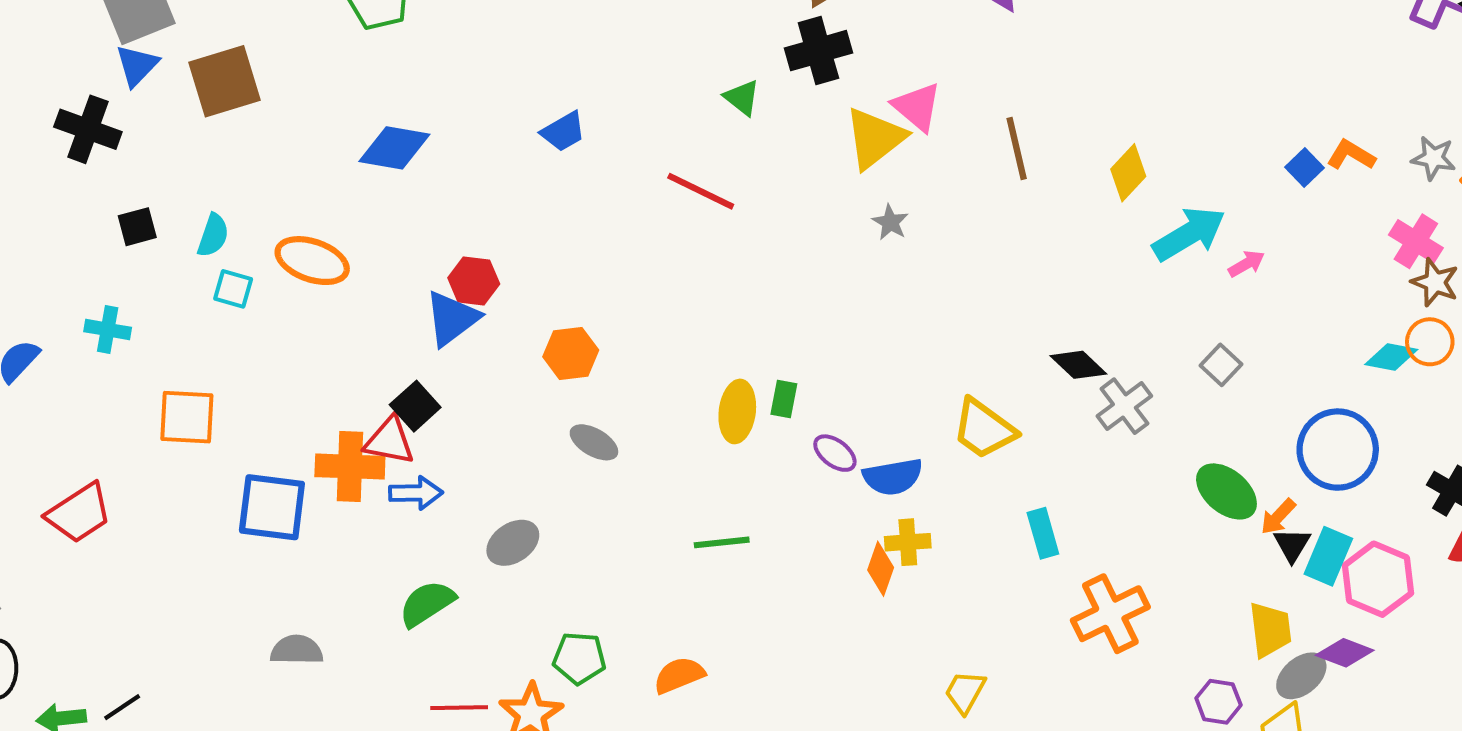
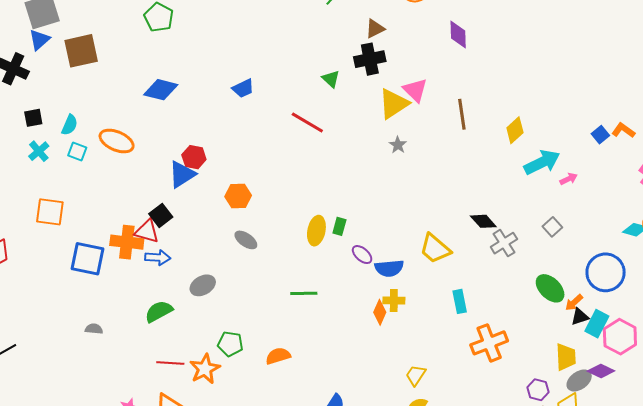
cyan cross: (108, 330) -> (39, 151), moved, turned 35
black triangle: (1292, 545) -> (580, 317), turned 36
gray semicircle: (297, 650) -> (94, 329), size x0.7

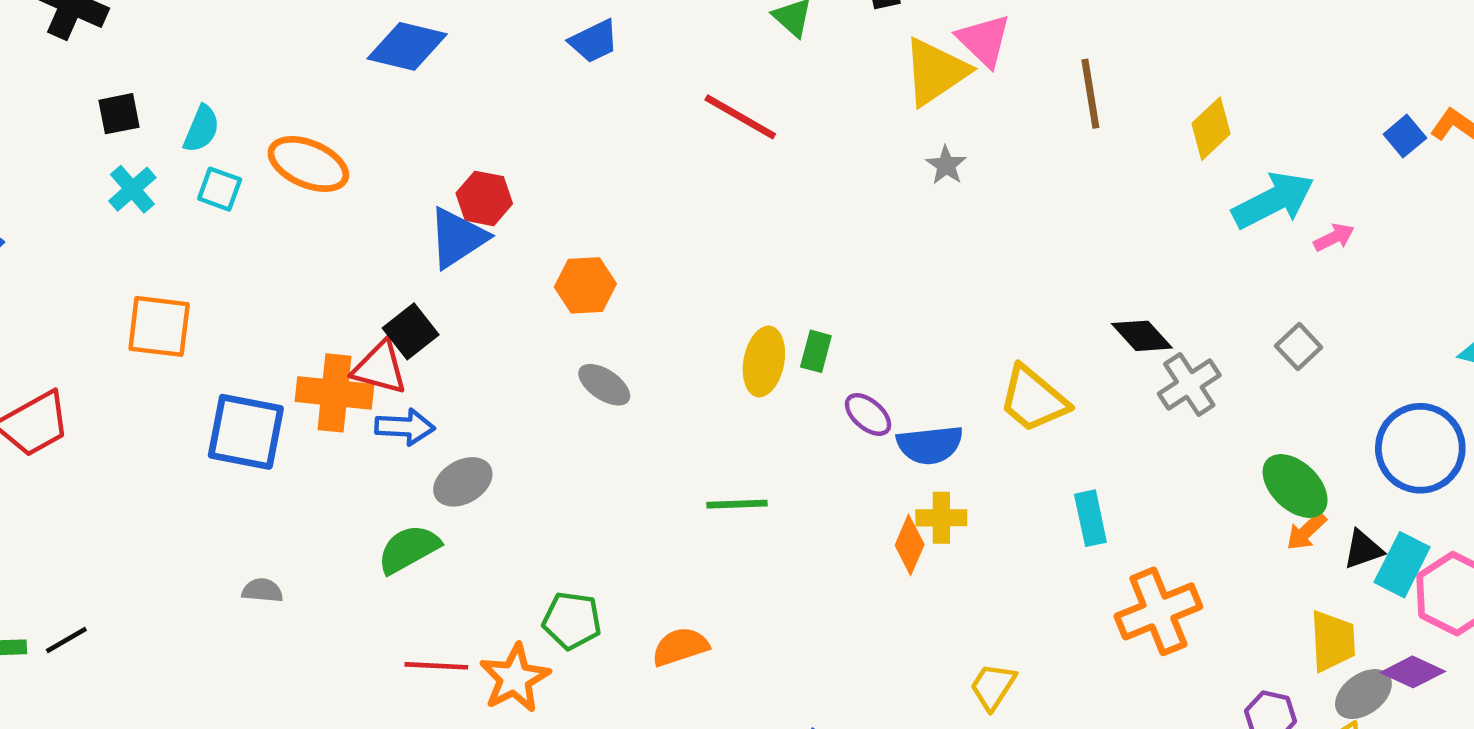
gray ellipse: (203, 285) -> (463, 482), moved
orange arrow: (574, 303) -> (1306, 531), moved

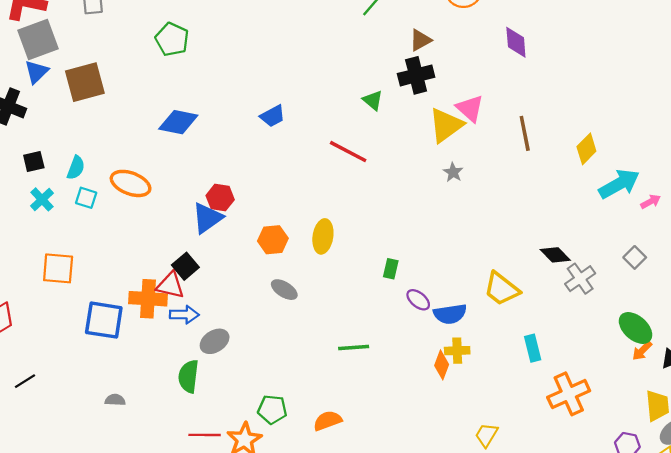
yellow ellipse: (764, 362) -> (323, 236), moved
green semicircle: (409, 549) -> (188, 376), turned -52
black line: (66, 640) -> (25, 381), moved

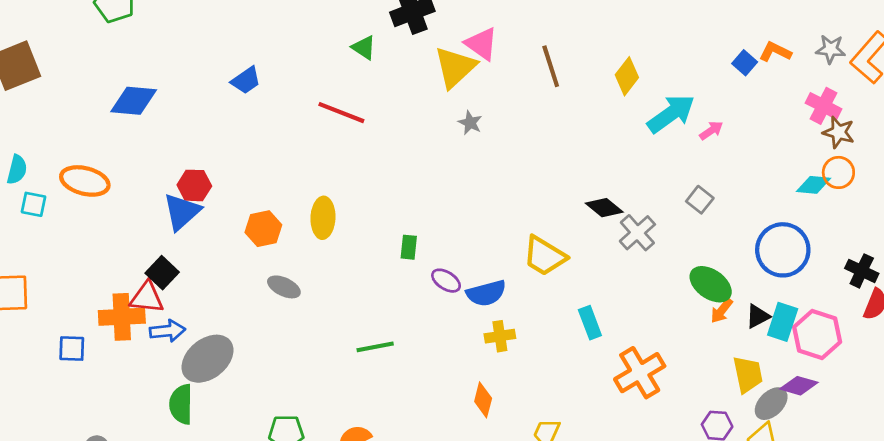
blue square: (104, 320) -> (72, 349), size x0.6
gray ellipse: (215, 341) -> (208, 359), size x1.5
orange diamond: (442, 365) -> (483, 400), moved

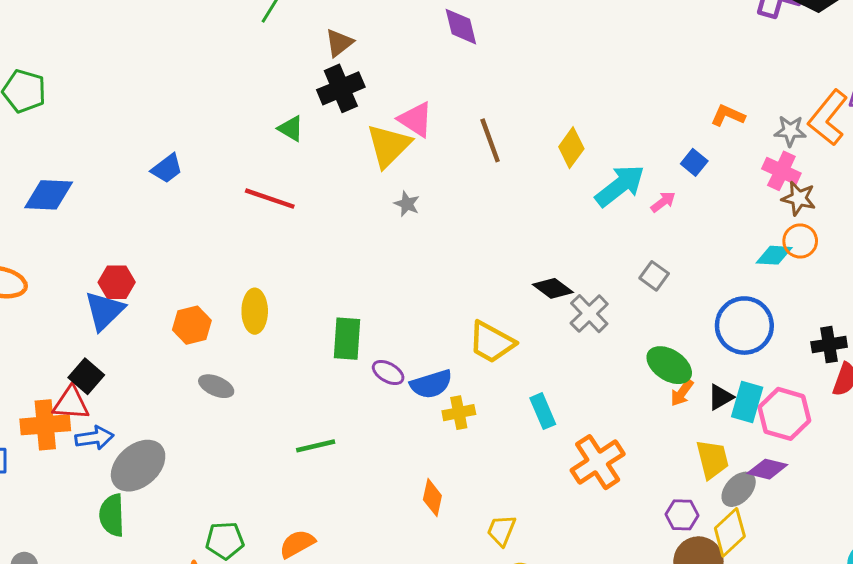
gray star: (831, 49) -> (790, 131), moved
blue square: (745, 63) -> (694, 162), moved
green rectangle: (409, 247) -> (347, 339), size x1.6
black cross: (862, 271) -> (829, 345), turned -32
yellow cross: (500, 336) -> (459, 413), moved

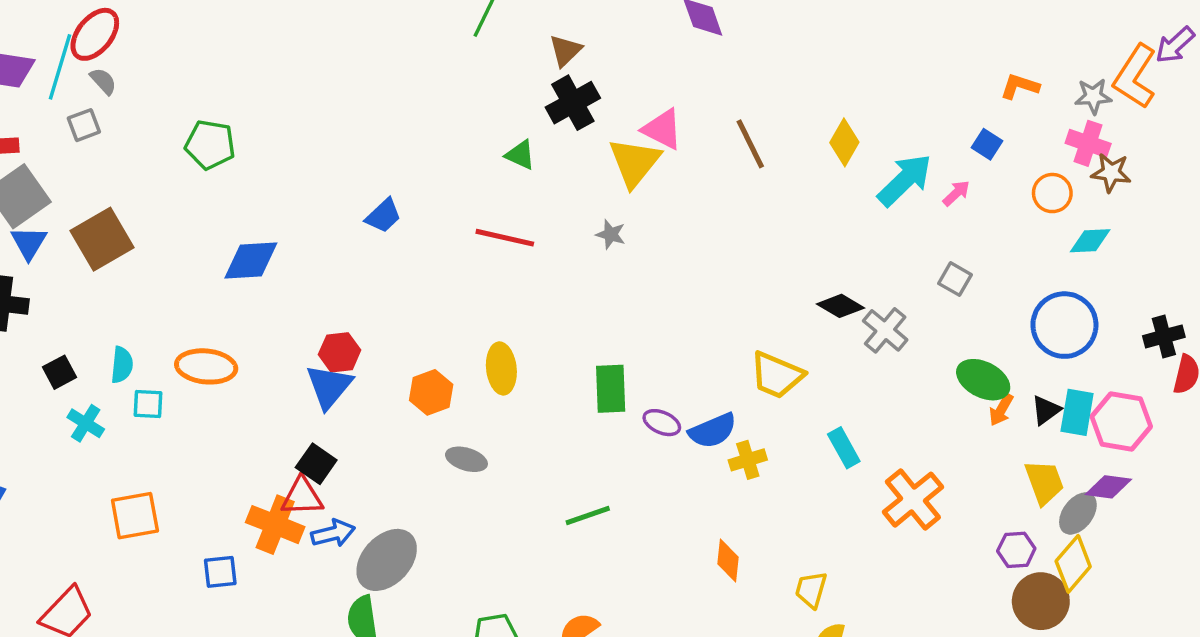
gray star: (407, 204) -> (611, 234), moved
orange circle: (800, 241) -> (1052, 193), moved
orange cross: (45, 425) -> (275, 525), turned 33

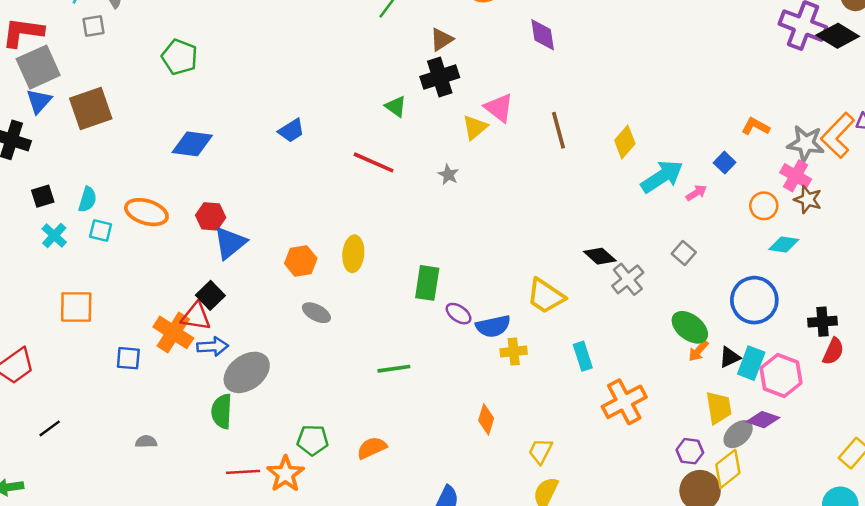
gray star: (1093, 96) -> (806, 143), size x1.4
yellow triangle: (635, 162) -> (475, 127), size x0.7
red hexagon: (340, 352) -> (211, 216), moved

